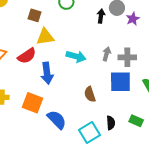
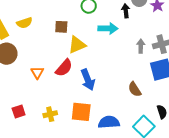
cyan arrow: (76, 56) -> (108, 28), moved
blue semicircle: (57, 120) -> (109, 122), turned -35

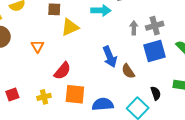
red semicircle: (64, 68) -> (62, 71), moved
orange triangle: (37, 73) -> (37, 46), moved
blue arrow: (88, 80) -> (110, 57), moved

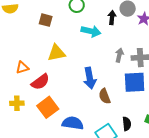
yellow triangle: (70, 27) -> (56, 53), moved
orange triangle: (37, 46) -> (22, 68), moved, turned 32
orange square: (75, 94) -> (48, 107), turned 35

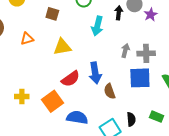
cyan arrow: (91, 31) -> (97, 26), turned 90
orange triangle: (22, 68) -> (27, 39), moved
red semicircle: (40, 82) -> (71, 79), moved

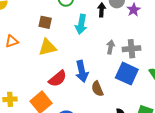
brown square: (52, 14) -> (45, 22), moved
blue square: (140, 78) -> (127, 74), turned 30

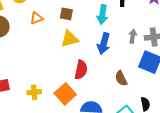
orange triangle: (12, 41) -> (36, 18), moved
blue arrow: (82, 71) -> (104, 43), moved, turned 30
red semicircle: (58, 79) -> (81, 70), turned -36

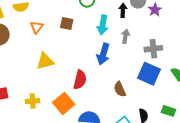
orange triangle: (36, 18) -> (37, 27), turned -32
gray arrow: (133, 36) -> (126, 36), moved
yellow triangle: (70, 39) -> (45, 61), moved

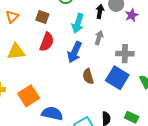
red semicircle: (80, 80) -> (47, 42), moved
brown semicircle: (120, 89) -> (88, 76), moved

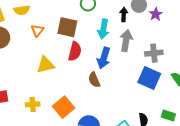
brown square: (42, 17) -> (67, 27), size x1.5
gray arrow: (99, 38) -> (126, 41), size x1.5
brown semicircle: (88, 76) -> (94, 80), moved

